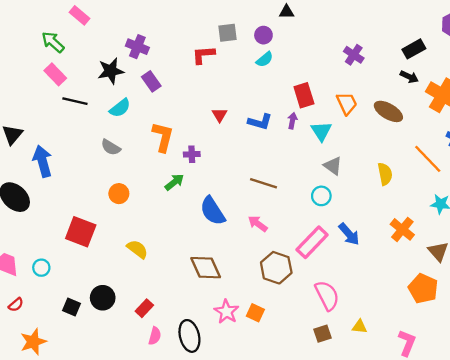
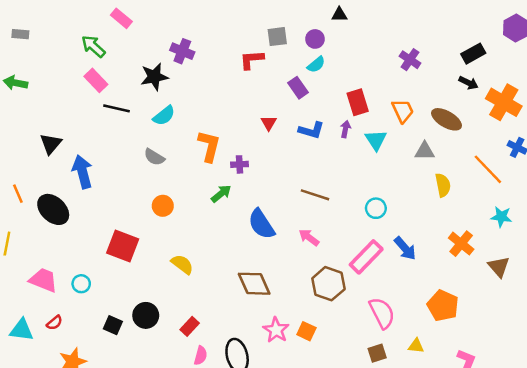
purple rectangle: (151, 81) -> (298, 88), moved
gray triangle: (333, 166) -> (425, 151), moved, turned -36
orange pentagon: (423, 288) -> (443, 306), moved

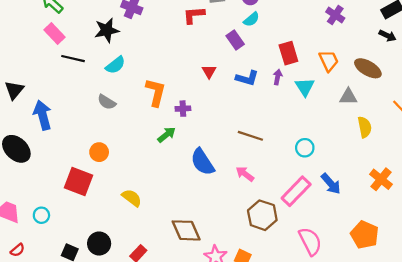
orange circle: (163, 206) -> (99, 152), moved
brown diamond: (254, 284) -> (186, 230), moved

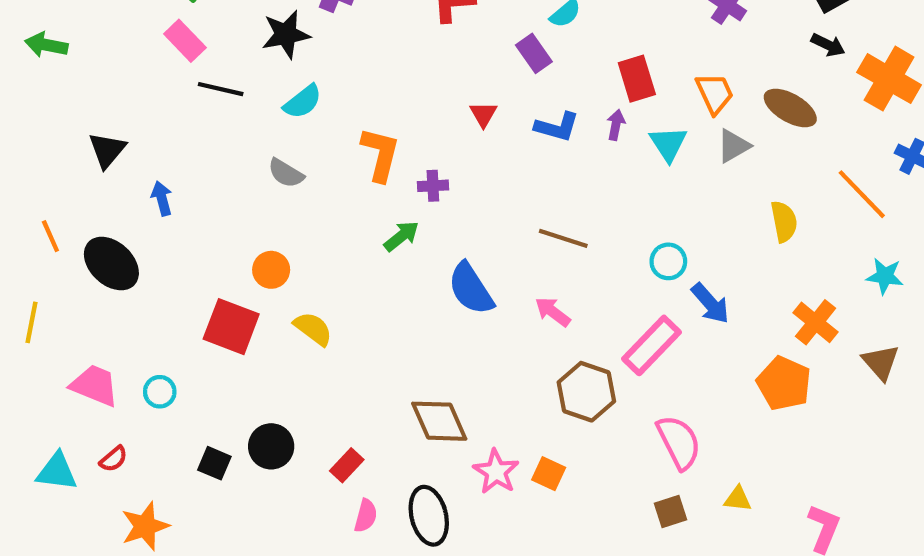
gray triangle: (348, 97) -> (733, 146), moved, turned -30
blue arrow: (42, 115) -> (162, 198), size x0.6
blue arrow: (331, 184) -> (710, 303), moved
yellow semicircle: (132, 198) -> (313, 329), moved
orange pentagon: (365, 235) -> (784, 383), moved

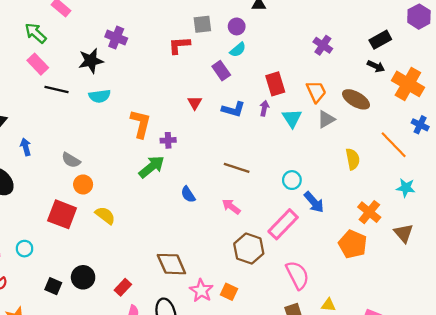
cyan semicircle: (303, 102) -> (100, 96), turned 30
gray semicircle: (286, 173) -> (71, 160), moved
green arrow: (401, 236) -> (152, 167), size x1.4
blue semicircle: (471, 289) -> (188, 194), size x0.6

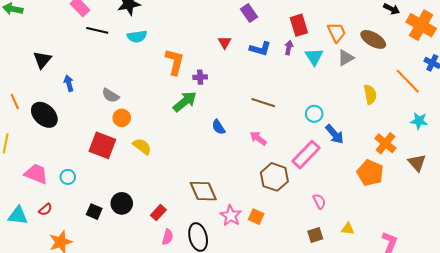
pink semicircle: (297, 275) -> (319, 201), size x0.6

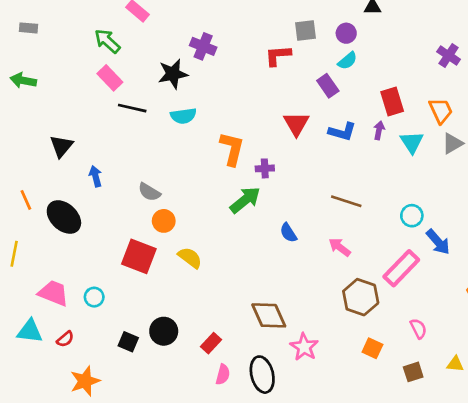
red triangle: (225, 43) -> (296, 124), size x1.5
cyan triangle: (18, 216) -> (30, 331), moved
orange square: (256, 217) -> (372, 348), moved

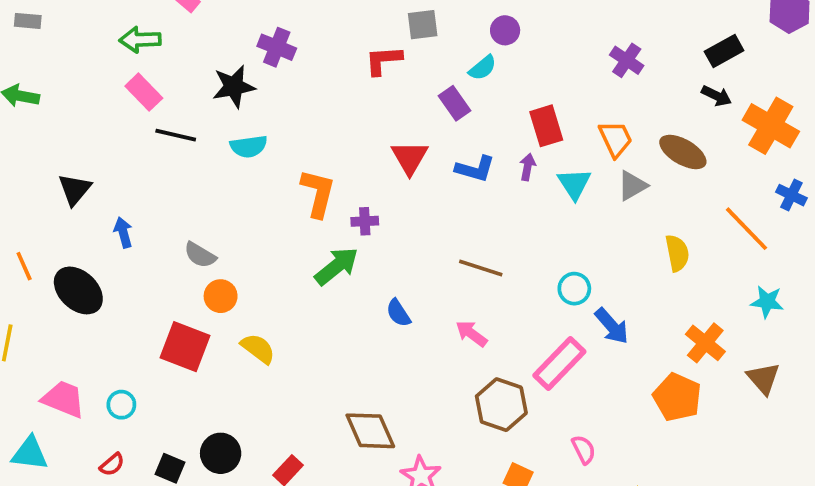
purple circle: (346, 33) -> (505, 30), moved
green arrow: (107, 41) -> (140, 40), turned -44
red semicircle: (65, 339) -> (112, 465), moved

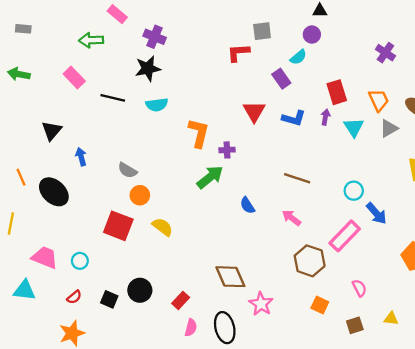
purple cross: (277, 47) -> (155, 37), moved
pink rectangle: (144, 92) -> (74, 78), moved

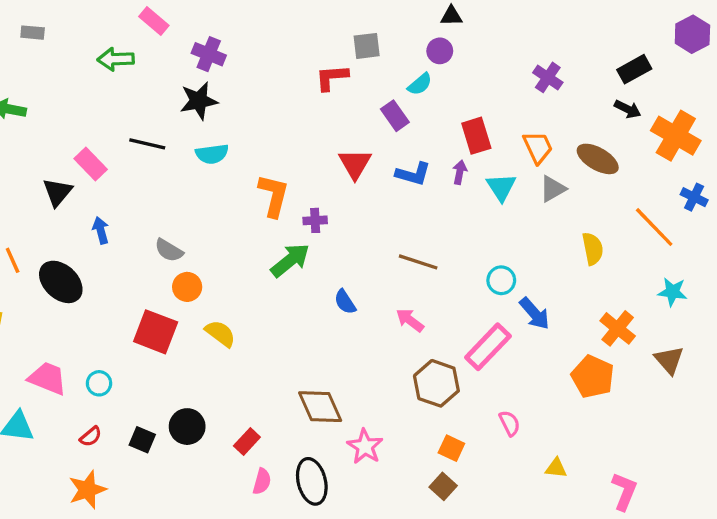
gray rectangle: (23, 29) -> (33, 33), moved
pink rectangle: (74, 78) -> (91, 164), moved
brown square: (355, 325) -> (443, 486), moved, turned -30

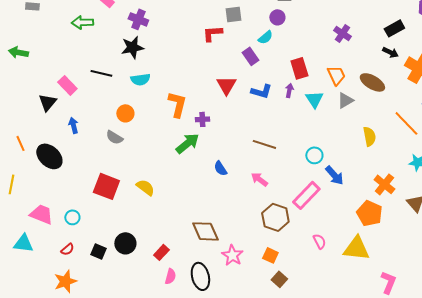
orange circle: (187, 287) -> (125, 113), moved
orange square: (451, 448) -> (270, 255), moved
yellow triangle: (556, 468) -> (356, 248), moved, size x2.0

